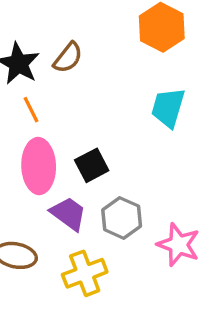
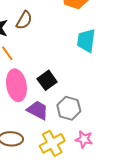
pink star: (178, 245) -> (84, 139), moved, size x0.7

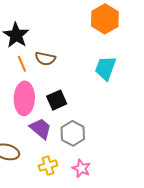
brown semicircle: (24, 20) -> (45, 59), moved, turned 60
yellow cross: (52, 143) -> (48, 166), size x0.7

